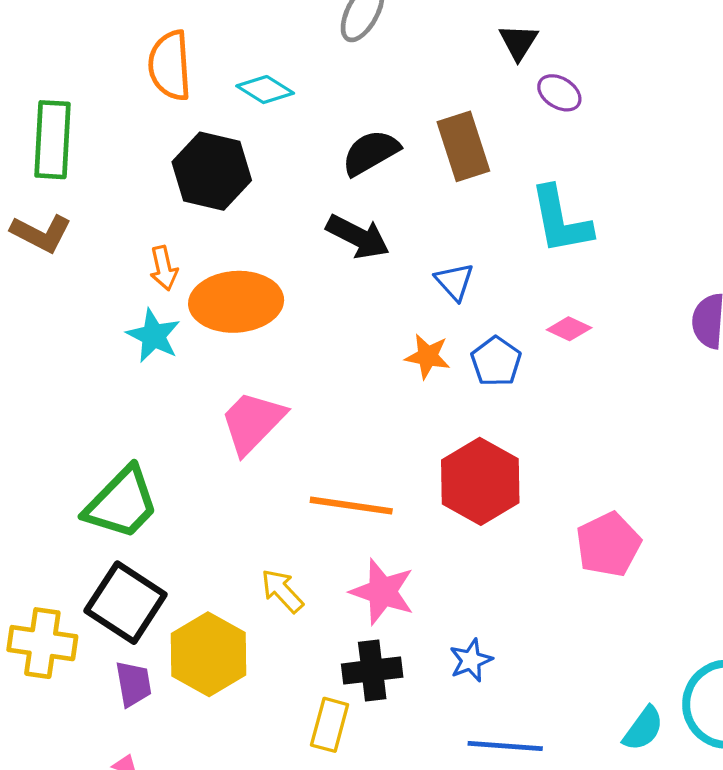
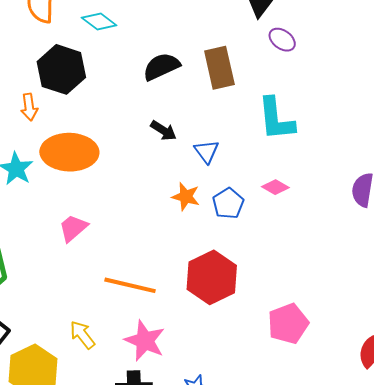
black arrow: (358, 237) -> (163, 131), moved, size x0.7
orange arrow: (164, 268) -> (29, 107), moved
pink trapezoid: (253, 422) -> (73, 228), size x0.7

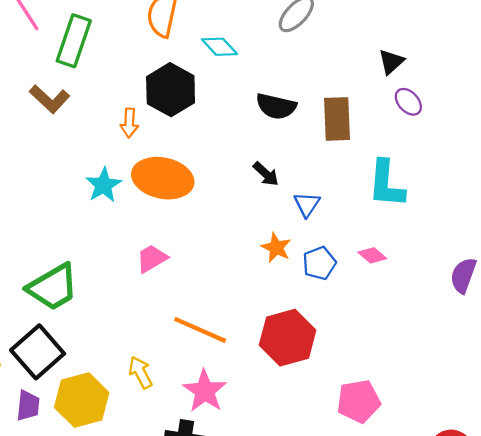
black semicircle: (161, 67) -> (276, 106), turned -153

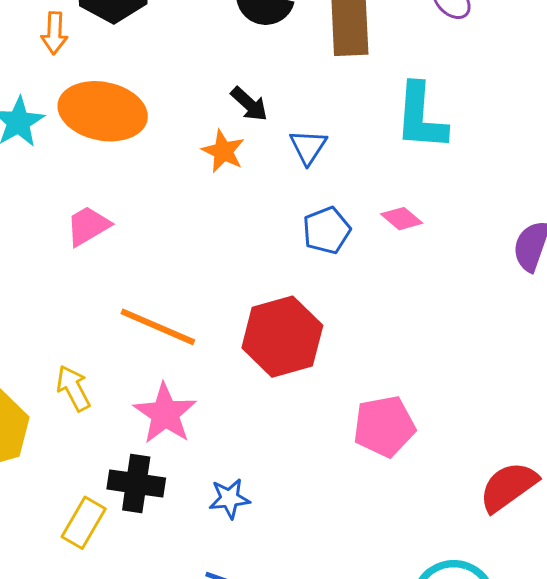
orange star: (276, 248) -> (223, 151), moved

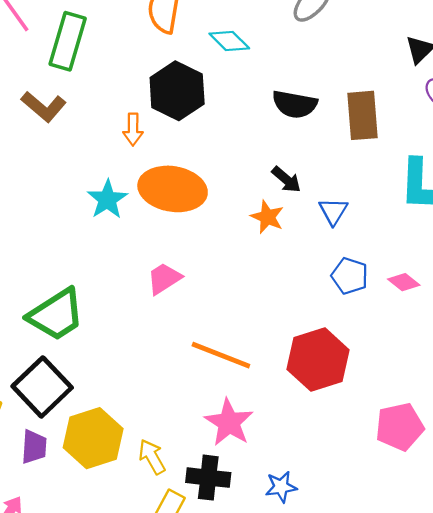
pink diamond: (402, 219) -> (404, 282), moved
blue pentagon: (327, 230) -> (350, 276), turned -30
yellow arrow: (73, 388) -> (152, 457), moved

